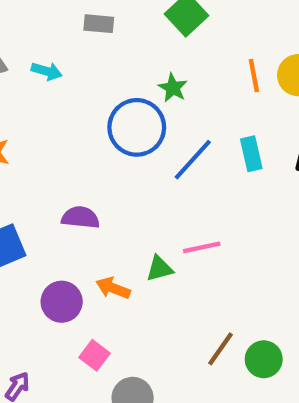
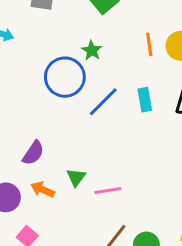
purple semicircle: (80, 217) -> (33, 153), moved, turned 115
pink line: (202, 247) -> (108, 191), moved
green triangle: (160, 269) -> (76, 177), turned -42

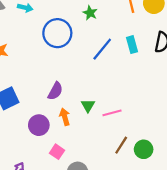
blue circle: (65, 77) -> (57, 33), moved
orange arrow: (43, 190) -> (65, 117), turned 56

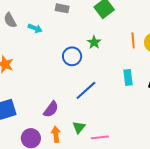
blue circle: (57, 33) -> (72, 56), moved, size x0.7
blue line: (102, 49) -> (86, 90), moved

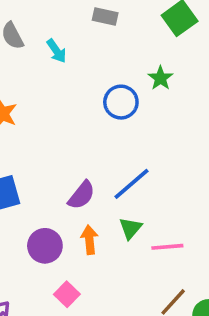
cyan arrow: (35, 28) -> (56, 51), turned 32
blue line: (86, 90) -> (131, 184), moved

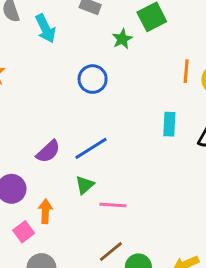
cyan arrow: (56, 51) -> (45, 29), size x1.4
green star: (160, 78) -> (122, 39), moved
orange arrow: (89, 240) -> (45, 211), moved

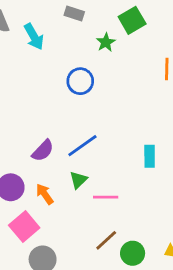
cyan rectangle: (169, 124) -> (150, 156), moved
orange arrow: (45, 211) -> (45, 194), moved, turned -35
pink square: (24, 232) -> (24, 227), size x1.5

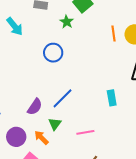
green triangle: (78, 180) -> (55, 124), moved

